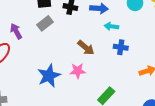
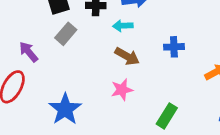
cyan arrow: (111, 26) -> (123, 26), moved
blue star: (49, 76) -> (65, 109), moved

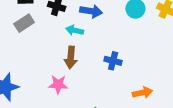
brown arrow: (127, 56) -> (71, 57), turned 50

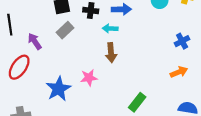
blue cross: (113, 61) -> (182, 41), moved, turned -32
pink star: (58, 85) -> (89, 78), moved

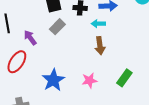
pink star: (89, 78) -> (89, 80), moved
green rectangle: (137, 102) -> (124, 78), moved

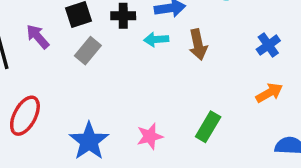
purple arrow: (30, 38) -> (38, 37), moved
brown arrow: (100, 46) -> (198, 45), moved

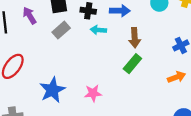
cyan arrow: (156, 39) -> (98, 30), moved
green rectangle: (208, 127) -> (132, 64), moved

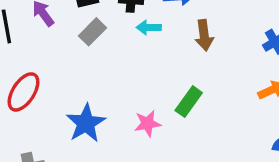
green rectangle: (132, 64) -> (189, 102), moved

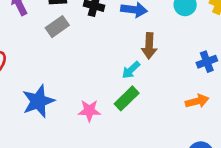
cyan arrow: (149, 28) -> (131, 70), moved, turned -54

